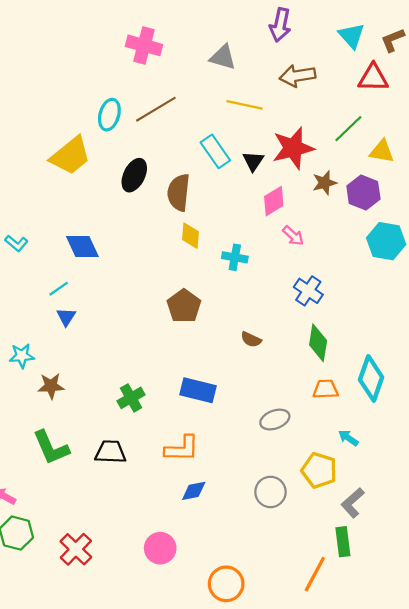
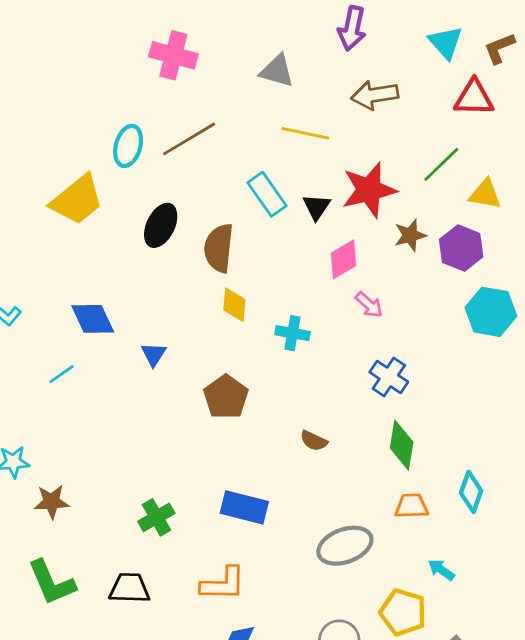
blue triangle: (66, 317) -> (154, 354), moved
cyan diamond: (371, 378) -> (471, 492), size x0.7
gray ellipse: (275, 420) -> (345, 546), size x1.4

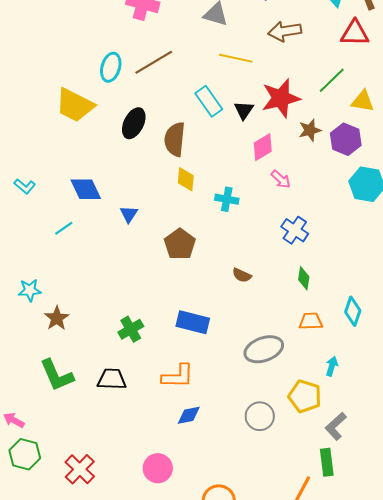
yellow trapezoid: (77, 200) -> (75, 105), turned 66
green diamond: (402, 445) -> (304, 278), size x0.7
brown star: (52, 502) -> (57, 318), turned -30
cyan arrow: (441, 570) -> (332, 366), turned 72

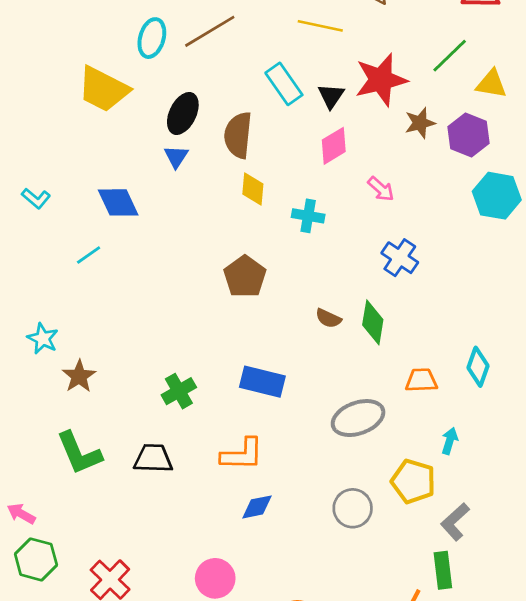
pink diamond: (263, 147) -> (334, 146), moved
blue triangle: (129, 214) -> (176, 157), moved
green diamond: (304, 278) -> (373, 322), moved, size x1.4
cyan star: (30, 290) -> (43, 339), turned 30

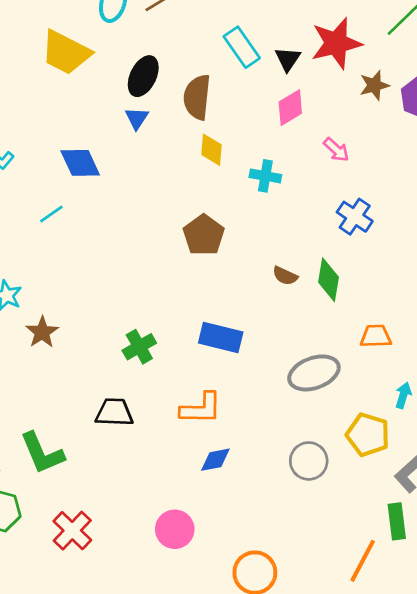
green L-shape: (79, 453) -> (42, 453), moved

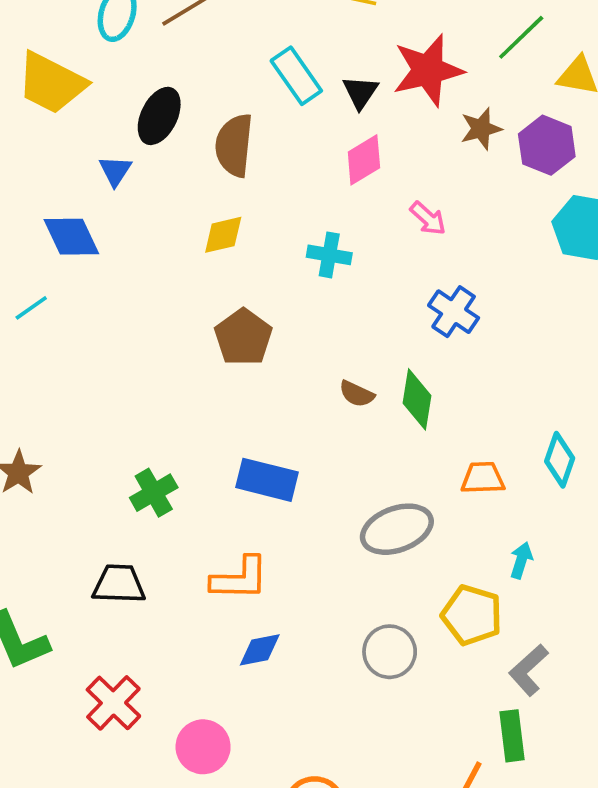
blue triangle: (137, 118) -> (115, 171), moved
yellow diamond: (212, 150) -> (223, 235), moved, turned 72
red cross: (72, 531) -> (113, 703), moved

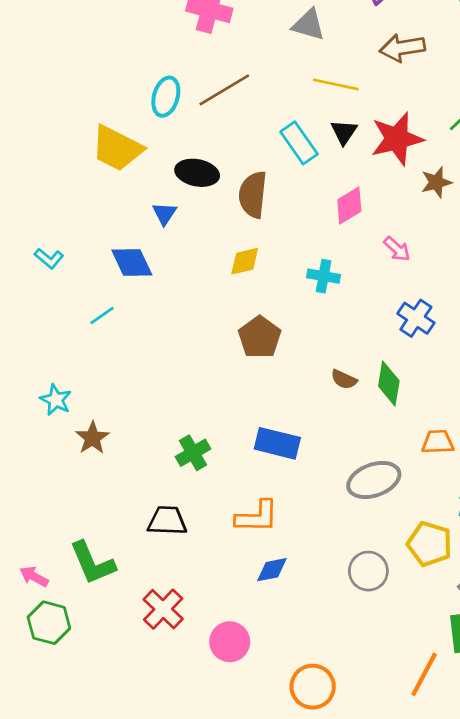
black triangle: (360, 92) -> (344, 132), moved
black ellipse: (159, 116) -> (197, 173), turned 75

